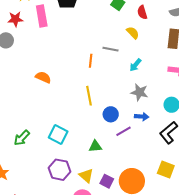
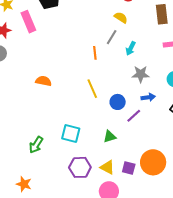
gray line: (110, 49) -> (112, 37), moved, turned -56
orange line: (91, 61) -> (95, 53), moved

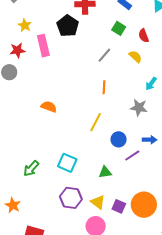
gray line: (112, 37) -> (104, 55), moved
cyan arrow: (131, 48) -> (151, 84), moved
gray star: (141, 74) -> (139, 108), moved
yellow line: (92, 89) -> (96, 122), turned 42

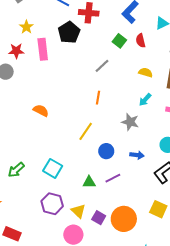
red semicircle: (144, 36) -> (141, 41), moved
yellow semicircle: (135, 57) -> (146, 72), moved, turned -32
purple line: (132, 156) -> (113, 178), moved

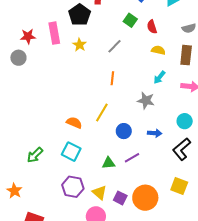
yellow star: (26, 27) -> (80, 45), moved
red semicircle: (141, 41) -> (152, 27), moved
orange semicircle: (41, 110) -> (74, 123), moved

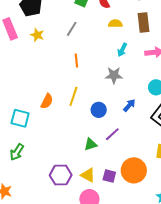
orange semicircle: (74, 123) -> (47, 101), moved, turned 105
blue arrow: (155, 133) -> (129, 105), turned -40
cyan square: (71, 152) -> (20, 118), moved

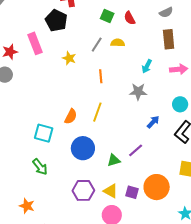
yellow semicircle: (115, 24) -> (118, 43), moved
yellow star: (37, 35) -> (69, 58), moved
blue circle: (99, 110) -> (83, 148), moved, size x1.5
green arrow: (17, 152) -> (40, 167), turned -72

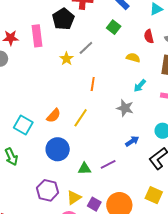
red semicircle: (130, 18) -> (149, 36), moved
yellow semicircle: (118, 43) -> (133, 58), moved
gray line: (97, 45) -> (86, 48), moved
yellow triangle: (111, 191) -> (74, 198), turned 42

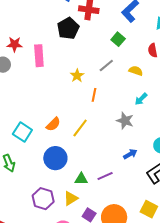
pink rectangle: (37, 36) -> (39, 56), moved
gray line: (86, 48) -> (106, 66), moved
yellow star: (67, 59) -> (77, 76), moved
yellow triangle: (74, 198) -> (71, 198), moved

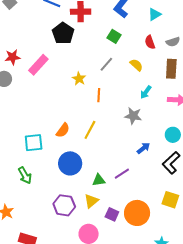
pink rectangle: (39, 56) -> (38, 65), turned 55
yellow semicircle: (136, 71) -> (136, 65), turned 32
cyan square: (22, 132) -> (34, 143), turned -30

